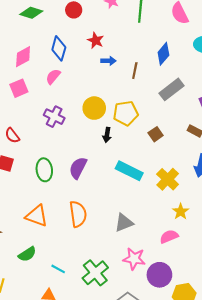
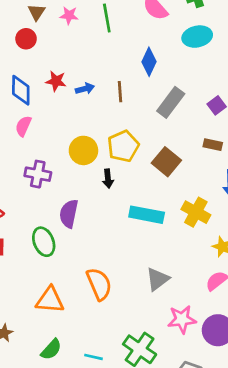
red star: (96, 40) -> (56, 81), moved
brown square: (156, 134) -> (166, 162), size x1.5
purple semicircle: (78, 168) -> (69, 214), moved

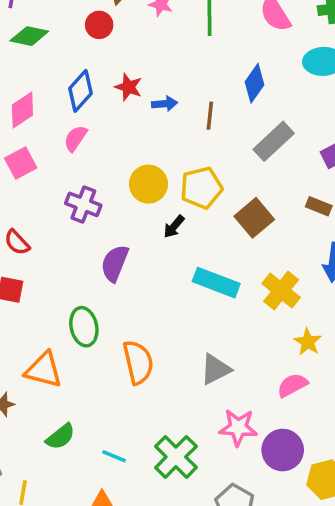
blue diamond: (21, 90) -> (80, 91), turned 32
black arrow: (108, 179) -> (174, 227), turned 36
green ellipse: (44, 242) -> (84, 327), moved
orange triangle: (50, 300) -> (44, 370), moved

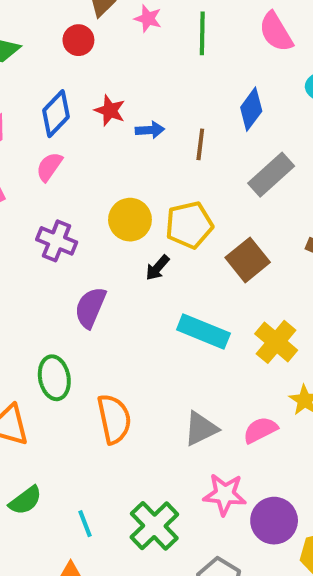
pink semicircle: (292, 385) -> (260, 430), moved
cyan line: (114, 456) -> (85, 524), turned 45

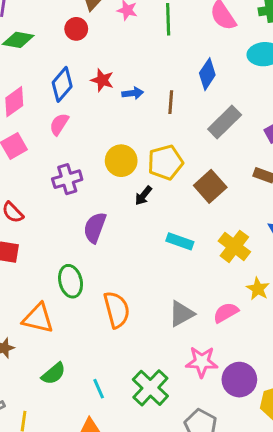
purple cross: (57, 241) -> (67, 179), turned -36
cyan rectangle: (203, 331) -> (180, 241), size x0.7

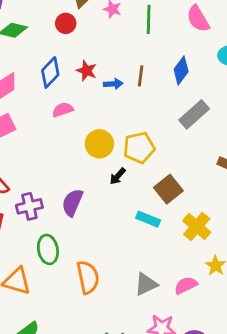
brown line: (171, 102) -> (141, 76), moved
pink semicircle: (59, 124) -> (63, 110), moved, turned 36
purple cross: (67, 179) -> (29, 206), moved
brown square: (210, 186) -> (168, 189), moved

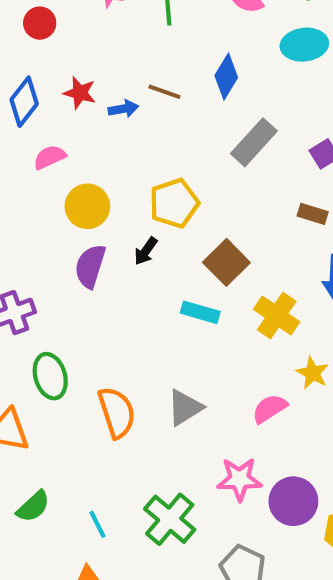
brown line: (141, 76) -> (164, 92), turned -72
yellow circle: (99, 144) -> (87, 206), moved
purple semicircle: (72, 203) -> (90, 266), moved
gray triangle: (146, 284) -> (185, 408), moved

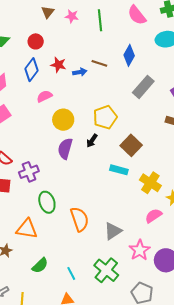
red circle: (40, 23) -> (36, 41), moved
yellow cross: (277, 316) -> (150, 183), moved
gray triangle: (185, 408) -> (113, 231), moved
pink star: (239, 479) -> (140, 250), turned -30

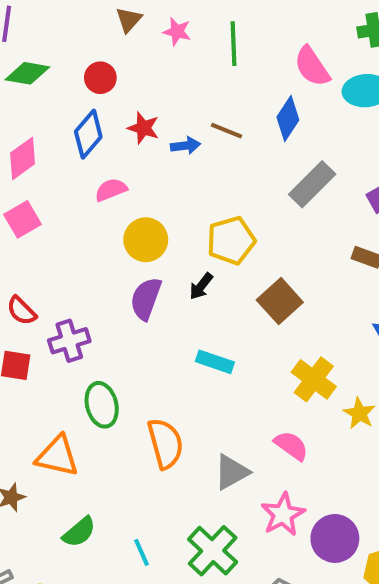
pink semicircle: (137, 15) -> (312, 66), moved
cyan rectangle: (119, 170) -> (215, 362), moved
pink semicircle: (153, 216) -> (291, 446), moved, turned 66

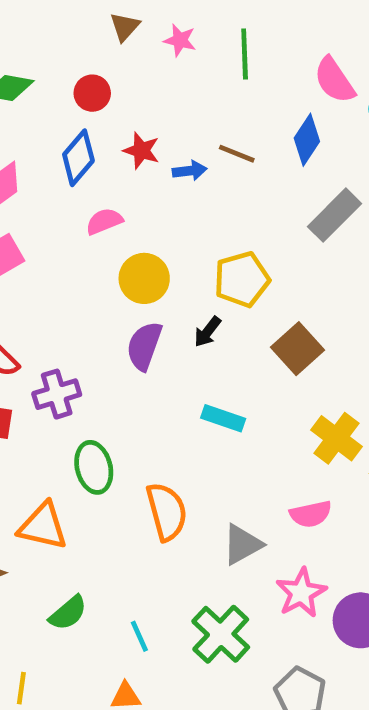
pink semicircle: (291, 446) -> (311, 514), turned 132

